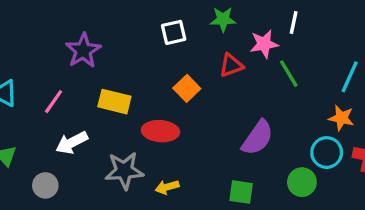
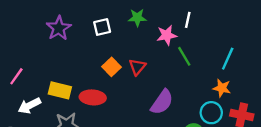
purple star: (83, 51) -> (59, 28), moved
red triangle: (231, 65) -> (137, 67), moved, turned -30
yellow rectangle: (114, 102) -> (60, 90), moved

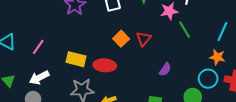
purple semicircle: (162, 102) -> (165, 69), size x0.6
white arrow: (29, 106) -> (39, 78), moved

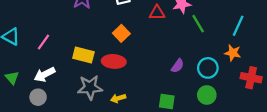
orange square: (121, 39) -> (121, 33), moved
red triangle: (144, 39) -> (157, 13), moved, turned 49
cyan circle: (208, 79) -> (208, 68), moved

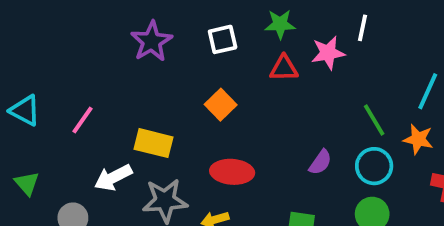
green line: (198, 24) -> (374, 120), moved
red ellipse: (114, 61) -> (232, 172), moved
white arrow: (45, 74) -> (113, 178), moved

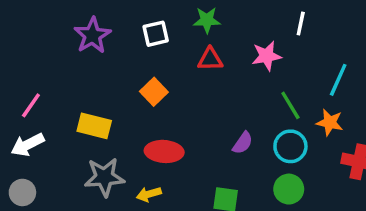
white line: (363, 28) -> (301, 23), moved
pink star: (328, 53) -> (267, 56), moved
white arrow: (113, 178) -> (28, 145), moved

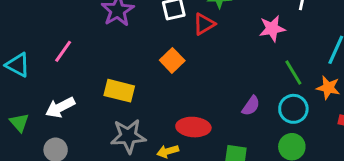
red triangle: (210, 59) -> (204, 24), moved, turned -30
pink line: (31, 105) -> (63, 51), moved
red ellipse: (164, 151) -> (193, 127), moved

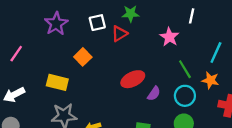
pink star: (272, 29) -> (169, 37), turned -30
orange square: (172, 60) -> (83, 57), moved
red ellipse: (193, 127) -> (133, 79), moved, turned -30

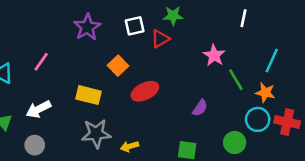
pink star: (169, 37) -> (214, 55), moved
red ellipse: (133, 79) -> (145, 91), moved
cyan circle: (185, 96) -> (258, 119), moved

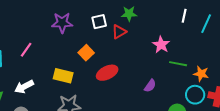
purple star: (87, 27) -> (62, 23), turned 30
cyan line: (272, 60) -> (206, 24), moved
green line: (236, 80) -> (178, 64), turned -48

